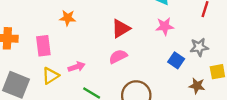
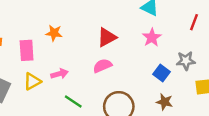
orange star: (68, 18) -> (54, 33), moved
pink star: (165, 26) -> (152, 37), turned -30
brown star: (197, 86) -> (164, 102), moved

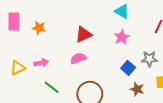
pink rectangle: (27, 50) -> (14, 22), moved
brown star: (164, 102) -> (137, 89), moved

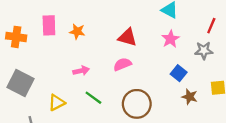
red triangle: (84, 34) -> (127, 37), turned 42
gray star: (149, 59) -> (204, 51), moved
yellow triangle: (18, 68) -> (57, 103), moved

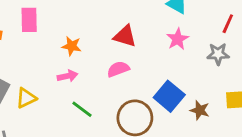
orange star: (77, 32) -> (72, 46), moved
blue square: (179, 73) -> (169, 96), moved, size x1.5
yellow triangle: (57, 103) -> (26, 98), moved

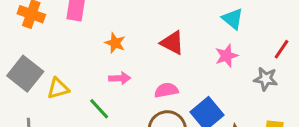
pink semicircle: (118, 69) -> (166, 90), moved
pink arrow: (67, 76) -> (120, 78), moved
green line: (82, 109) -> (99, 109), moved

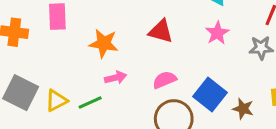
orange star: (115, 43) -> (104, 43), size x1.4
green line: (99, 109) -> (90, 102), moved, turned -60

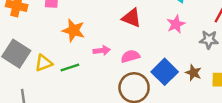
orange star: (104, 43) -> (73, 30), moved
pink arrow: (116, 78) -> (102, 50), moved
brown star: (243, 109) -> (193, 73), moved

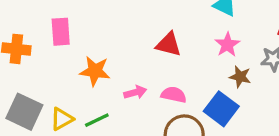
pink semicircle: (130, 56) -> (174, 95), turned 36
brown star: (193, 73) -> (240, 77), moved

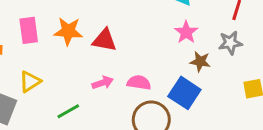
red triangle: (168, 44) -> (104, 40), moved
orange star: (95, 71) -> (68, 31), moved
yellow triangle: (62, 119) -> (30, 82), moved

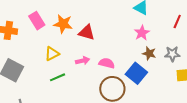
pink rectangle: (29, 30) -> (37, 21), turned -30
gray star: (230, 43) -> (172, 54), moved
yellow triangle: (30, 82) -> (52, 54), moved

